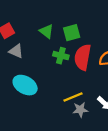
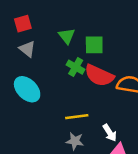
red semicircle: (83, 57) -> (99, 75), turned -90
gray star: (80, 110) -> (75, 141), moved

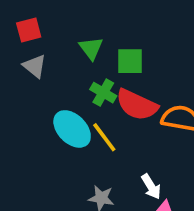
cyan ellipse: (27, 89) -> (72, 129), moved
yellow line: (77, 117) -> (104, 137), moved, turned 60

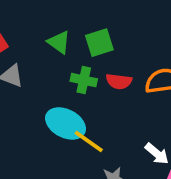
red semicircle: (137, 105) -> (119, 81), size x0.6
yellow line: (104, 137) -> (89, 142), moved

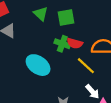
green cross: (84, 80) -> (62, 44), moved
yellow line: (89, 142) -> (86, 66), moved

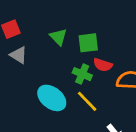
red semicircle: (75, 43) -> (103, 65), moved
yellow line: (86, 66) -> (87, 101), moved

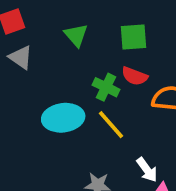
green square: (88, 43) -> (133, 37), moved
cyan ellipse: (52, 98) -> (63, 118), turned -48

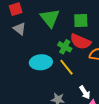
green triangle: (76, 35) -> (50, 18), size x1.5
red semicircle: (135, 76) -> (80, 42), size x1.5

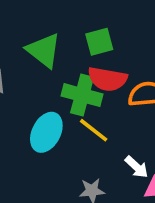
green cross: (65, 47) -> (82, 95), size x1.5
cyan ellipse: (41, 62) -> (46, 132), turned -45

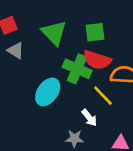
yellow line: (94, 130) -> (103, 96), moved
white arrow: (137, 167) -> (89, 118), moved

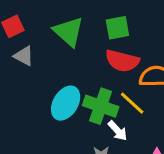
green cross: (77, 69) -> (101, 106), moved

